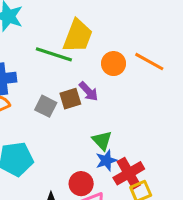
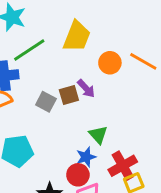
green line: (54, 54) -> (29, 50), moved, turned -52
blue star: (106, 160) -> (86, 157), moved

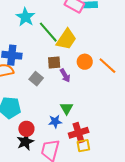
green line: (29, 50) -> (48, 32), moved, turned 70
brown square: (69, 95) -> (54, 63), moved
red circle: (78, 175) -> (26, 129), moved

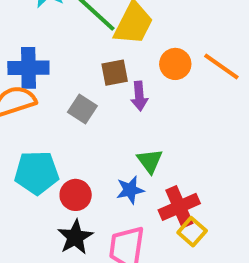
purple arrow: (65, 76) -> (139, 96), turned 32
red circle: (26, 129) -> (76, 195), moved
yellow square: (83, 146) -> (192, 232), turned -32

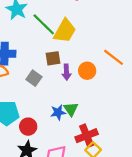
orange circle: (175, 64) -> (87, 71), moved
blue star: (130, 190) -> (58, 112), moved

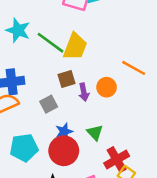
gray square: (34, 78) -> (49, 104), turned 35
blue star: (58, 112) -> (64, 132), moved
red circle: (28, 127) -> (64, 151), moved, size x1.5

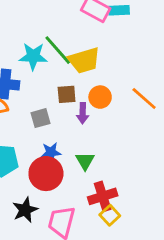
cyan star: (18, 30) -> (33, 56), moved, turned -30
yellow trapezoid: (75, 47) -> (84, 60), turned 40
orange circle: (107, 87) -> (100, 97), moved

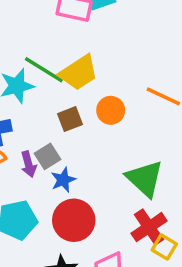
purple arrow: (83, 113) -> (29, 164), moved
blue star: (51, 152) -> (63, 180), moved
green triangle: (85, 161) -> (145, 179), moved, size x1.6

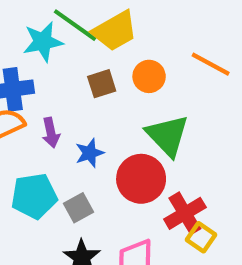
gray square: (48, 156) -> (79, 208), moved
green triangle: (145, 179) -> (167, 136), moved
red circle: (74, 220) -> (141, 179), moved

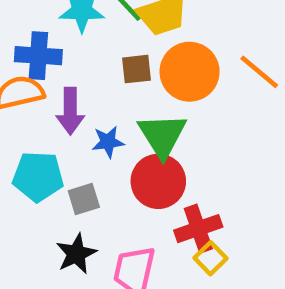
orange circle: (149, 76) -> (190, 72), size x1.6
purple arrow: (51, 133) -> (70, 111), size x1.4
green triangle: (167, 136) -> (162, 135), moved

